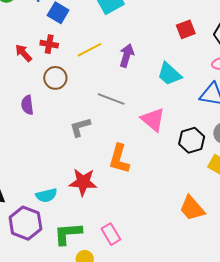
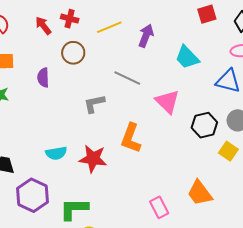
cyan semicircle: (46, 195) -> (56, 153), moved
pink rectangle: (111, 234) -> (159, 207), moved

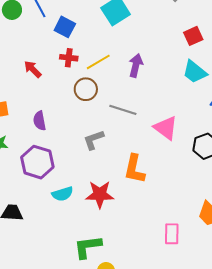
red cross: (70, 19) -> (69, 58), moved
brown circle: (73, 53) -> (86, 89), moved
cyan trapezoid: (187, 57) -> (195, 72), moved
purple hexagon: (32, 195) -> (37, 162), moved
pink rectangle: (159, 207) -> (172, 234), turned 35

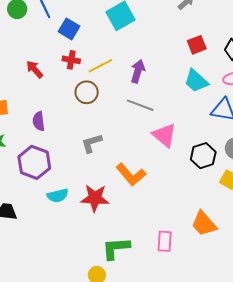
gray line: (123, 110) -> (140, 105), moved
orange L-shape: (135, 169) -> (131, 175), turned -56
green L-shape: (88, 247) -> (116, 248), moved

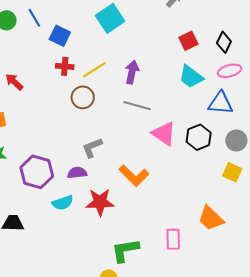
red arrow: (35, 69) -> (14, 82), moved
purple semicircle: (39, 121) -> (77, 173), moved, turned 96
black hexagon: (203, 156) -> (199, 137), moved

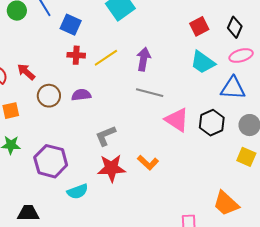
brown circle: (83, 97) -> (49, 96), moved
purple semicircle: (77, 173) -> (81, 95), moved
orange L-shape: (134, 176) -> (148, 163), size x0.7
red star: (100, 202) -> (111, 168), moved

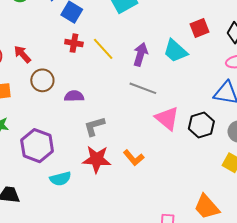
yellow line: (106, 58) -> (103, 49), turned 75
cyan trapezoid: (203, 62) -> (175, 51), moved
purple semicircle: (81, 95) -> (74, 96), moved

